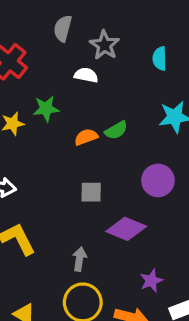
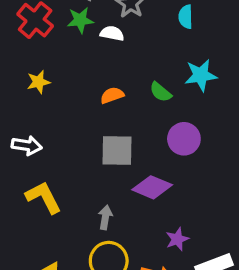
green star: (46, 109) -> (80, 20), moved
green semicircle: (116, 130) -> (161, 92), moved, turned 70
gray square: (91, 192) -> (117, 151), size x1.5

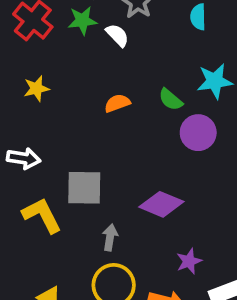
white semicircle: (112, 33) -> (117, 35), turned 35
purple circle: (184, 139) -> (198, 133), moved
gray square: (117, 151) -> (84, 188), moved

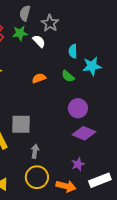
cyan semicircle: (198, 17) -> (73, 51), moved
purple circle: (198, 133) -> (78, 108), moved
purple diamond: (161, 204) -> (84, 133), moved

